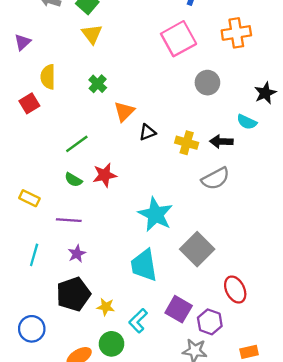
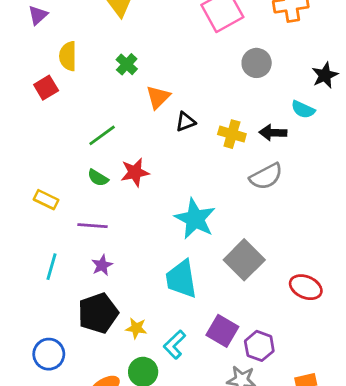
red ellipse: (235, 290) -> (306, 287), moved, turned -40

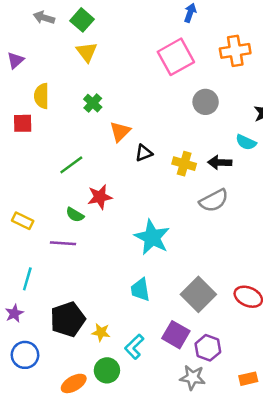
red square: (46, 88) -> (23, 123), turned 30
green semicircle: (98, 178) -> (75, 215), moved
gray square: (244, 260) -> (198, 294), moved
purple star: (102, 265) -> (14, 313), moved
cyan trapezoid: (181, 279) -> (140, 290), size x0.7

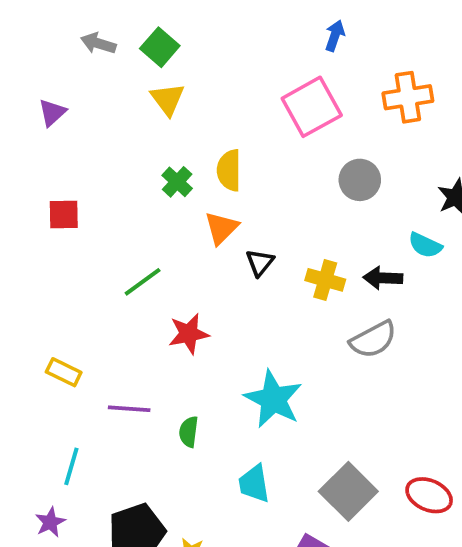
yellow semicircle: (42, 96) -> (229, 170), moved
black triangle: (144, 153) -> (260, 263), turned -30
green semicircle: (75, 215) -> (189, 432), moved, turned 66

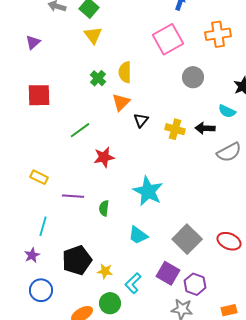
red square: (64, 215) -> (39, 95), size x1.4
gray semicircle: (373, 339) -> (229, 152), moved
cyan trapezoid: (254, 484) -> (138, 235), turned -45

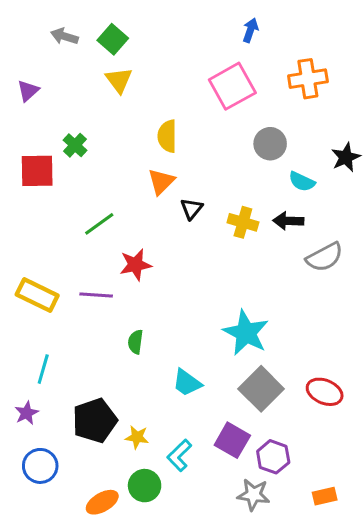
green cross: (98, 78) -> (75, 145), moved
cyan semicircle: (227, 111) -> (302, 182), moved
yellow rectangle: (39, 177) -> (37, 295), size x1.5
cyan star: (148, 191) -> (246, 333), moved
purple line: (73, 196) -> (96, 295), moved

